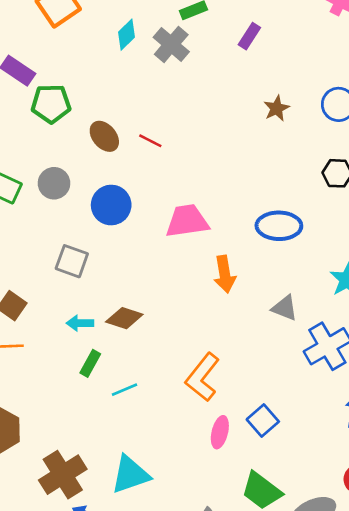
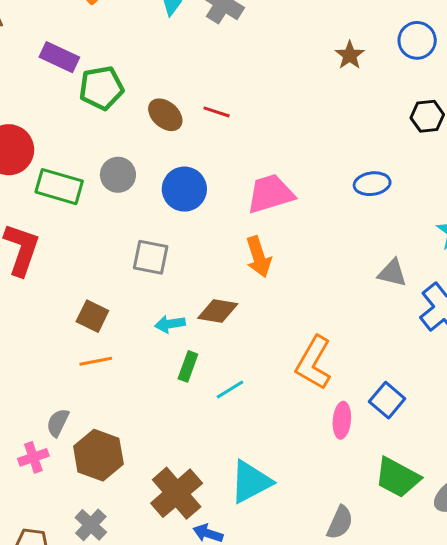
blue ellipse: (279, 226) -> (372, 184), size x0.7
orange arrow: (225, 274) -> (259, 257), moved

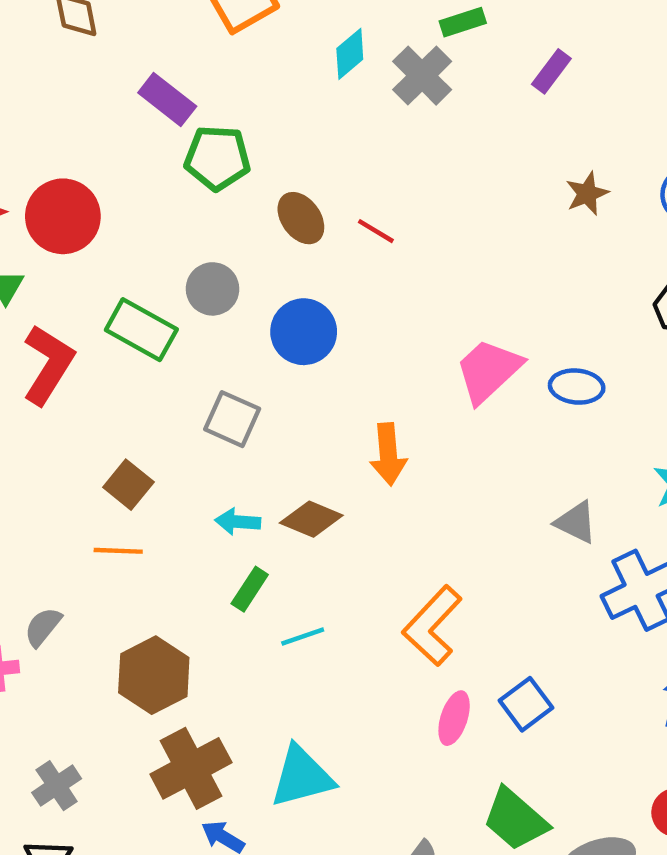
green rectangle: (59, 187) -> (141, 330), moved
pink trapezoid: (270, 194) -> (488, 371), moved, turned -39
brown hexagon: (98, 455) -> (154, 675), moved

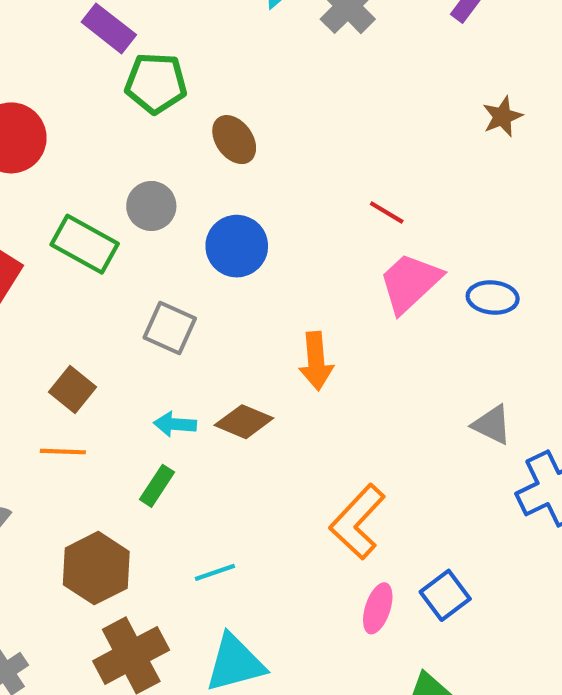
red line: (376, 231) -> (387, 212), moved
green rectangle: (250, 589) -> (157, 486), moved
cyan line: (303, 636) -> (215, 572), moved

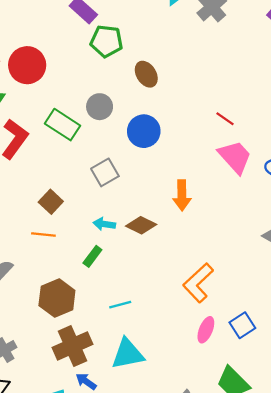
pink trapezoid: (410, 283) -> (235, 157), turned 87
gray square: (170, 328) -> (105, 172), turned 32

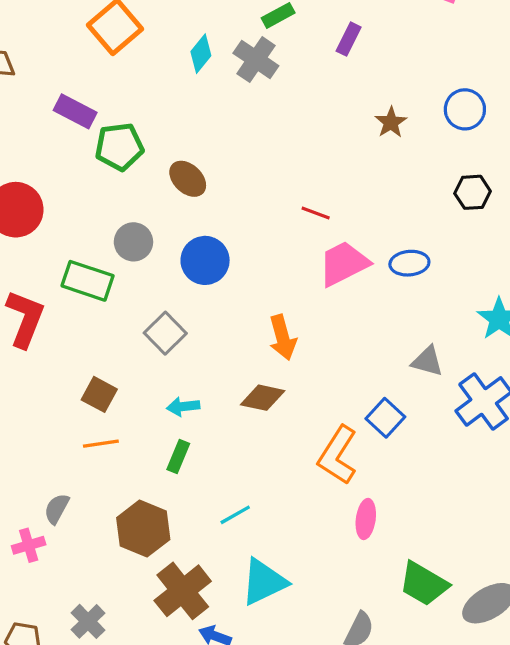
pink trapezoid: (235, 157) -> (344, 264), turned -60
brown diamond: (141, 225) -> (263, 398), moved
blue square: (242, 325) -> (385, 418), moved

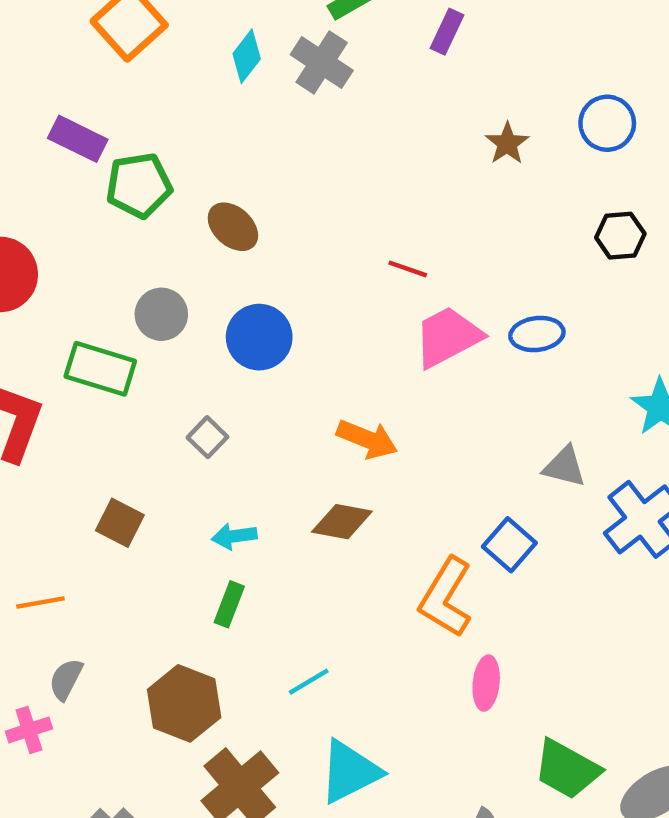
gray square: (165, 333) -> (208, 437), size x0.7
orange arrow: (283, 337) -> (367, 439), turned -51
orange line: (101, 444) -> (40, 603), moved

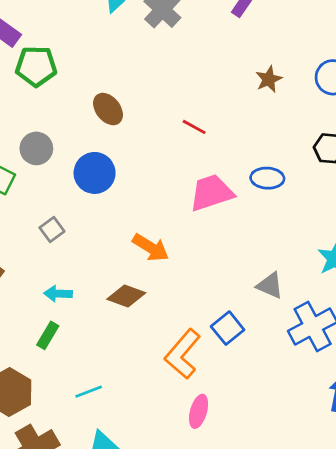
brown ellipse: (233, 227) -> (108, 109), moved
red line: (408, 269) -> (194, 127), moved
blue ellipse: (537, 334) -> (267, 178), moved

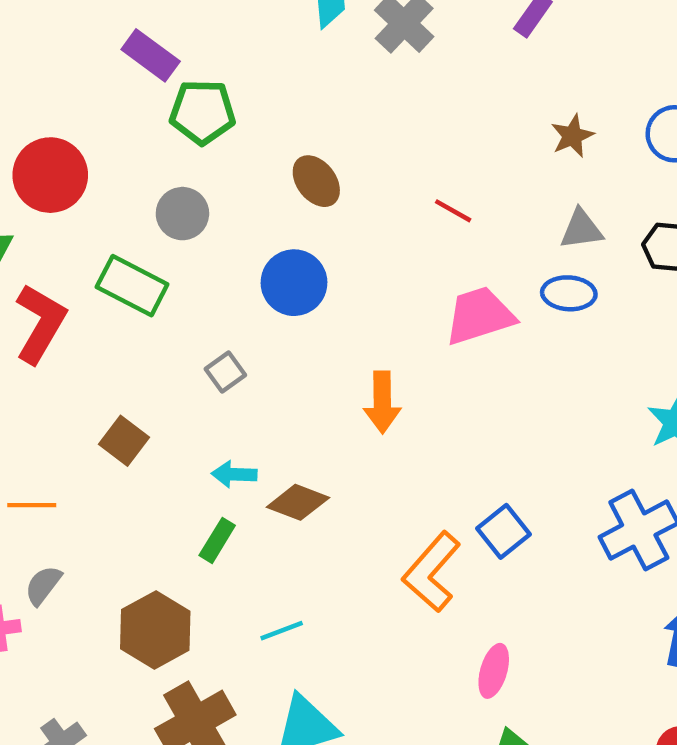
gray circle: (36, 148) -> (182, 214), moved
orange arrow: (151, 248) -> (382, 402), turned 57
gray triangle: (270, 285) -> (581, 229), moved, turned -32
brown diamond: (126, 296) -> (298, 502), moved
pink ellipse: (199, 411) -> (494, 671), moved

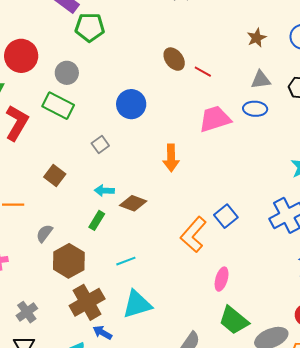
brown ellipse: (316, 181) -> (174, 59), moved
gray circle: (182, 214) -> (67, 73), moved
gray semicircle: (43, 585) -> (44, 233), moved

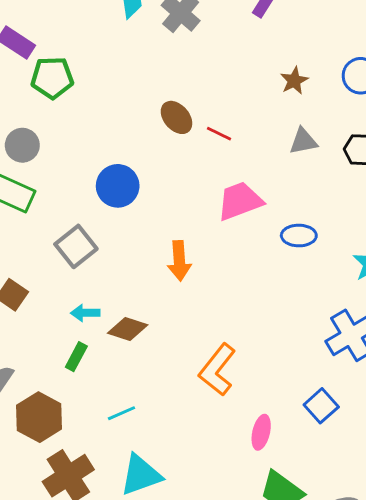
blue ellipse: (255, 109) -> (299, 236), moved
gray square: (100, 145) -> (76, 246), size x1.6
blue square: (226, 216) -> (321, 406), moved

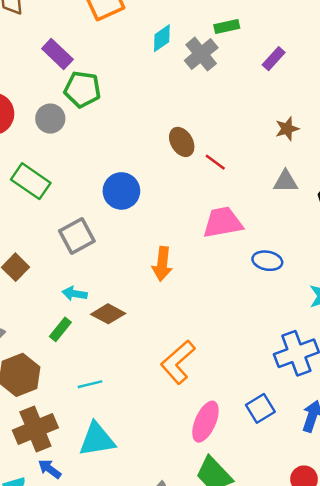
gray circle: (22, 145) -> (50, 119), moved
pink ellipse: (261, 432) -> (205, 422), size x1.4

